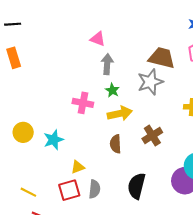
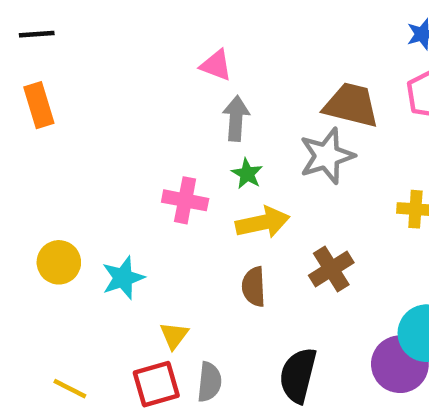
yellow triangle: (78, 167) -> (174, 335), turned -32

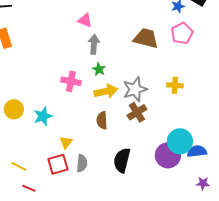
gray star: (327, 156) -> (135, 89), moved

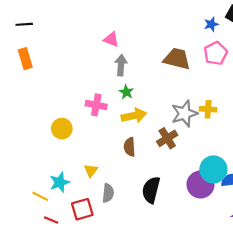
gray star: (135, 89) -> (184, 114), moved
yellow circle: (14, 109) -> (62, 129), moved
cyan star: (43, 116) -> (60, 182), moved
red square: (58, 164) -> (82, 209), moved

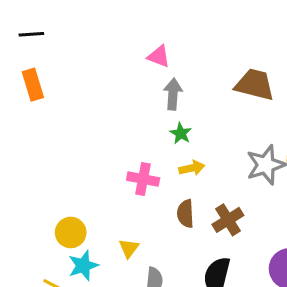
pink cross: (96, 105) -> (143, 179), moved
yellow arrow: (134, 116) -> (192, 168), size x0.7
yellow circle: (62, 129) -> (71, 232), moved
brown cross: (167, 138) -> (228, 220), moved

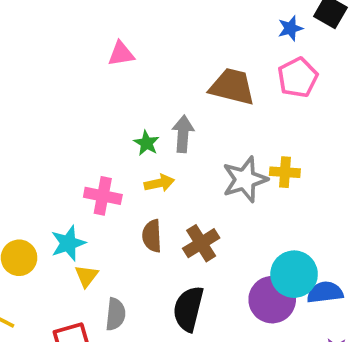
pink triangle: (159, 56) -> (121, 54), turned -30
gray arrow: (173, 94) -> (183, 134), moved
cyan star: (83, 266) -> (68, 243), moved

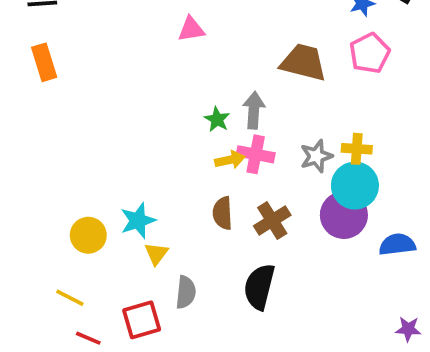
gray star: (245, 179) -> (316, 156), size x0.7
pink cross: (103, 196) -> (256, 154), moved
cyan circle: (294, 274) -> (355, 186), moved
blue semicircle: (325, 292) -> (397, 244), moved
purple circle: (272, 300) -> (344, 215), moved

